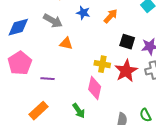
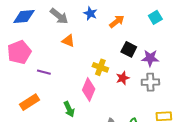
red star: (126, 71) -> (123, 78), size x0.6

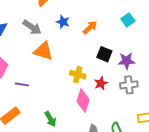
orange triangle: (68, 41) -> (43, 51), size x1.5
pink diamond: (89, 90) -> (83, 101), moved

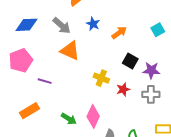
pink diamond: (83, 101) -> (93, 116), moved
green arrow: (50, 119) -> (69, 119), turned -35

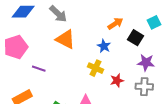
blue star: (93, 24) -> (104, 46), moved
black square: (130, 61) -> (135, 38), moved

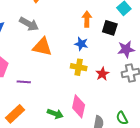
orange arrow: (115, 24) -> (87, 19), turned -42

